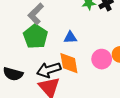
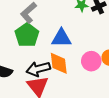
blue triangle: (70, 37) -> (61, 38), size x1.5

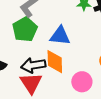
pink circle: (91, 61) -> (82, 82), moved

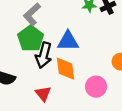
black arrow: (33, 65) -> (44, 55), moved, turned -60
red triangle: (31, 83) -> (43, 94), size x0.7

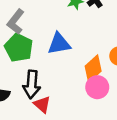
black arrow: (44, 55) -> (32, 84), moved
orange diamond: (65, 69) -> (93, 69), moved, turned 65

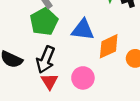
orange diamond: (93, 69) -> (109, 46), moved
pink circle: (97, 87) -> (83, 78), moved

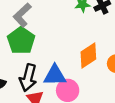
blue triangle: (83, 30) -> (55, 75), moved

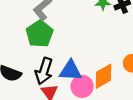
orange diamond: (88, 56) -> (104, 76), moved

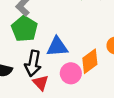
blue triangle: (70, 71) -> (57, 47), moved

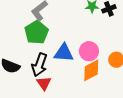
pink circle: (71, 73) -> (89, 51), moved

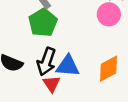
pink circle: (89, 51) -> (109, 14), moved
blue triangle: (64, 53) -> (68, 66), moved

